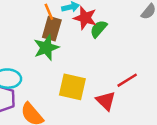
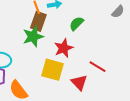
red star: (85, 18) -> (64, 48), moved, turned 30
red line: (127, 80) -> (97, 67), turned 60

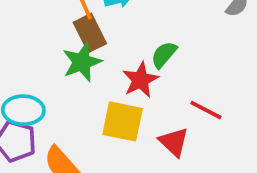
brown rectangle: (38, 21) -> (90, 33), turned -42
green semicircle: (76, 24) -> (164, 55), moved

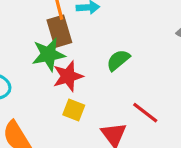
red star: (140, 80) -> (68, 76), moved
yellow square: (123, 121) -> (74, 110), size x0.6

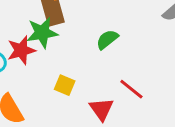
red star: (68, 76) -> (21, 50), moved

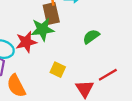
red line: (131, 89) -> (108, 75), turned -72

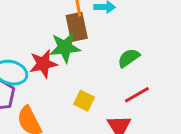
red line: (108, 75) -> (137, 95), moved

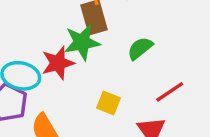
green semicircle: (129, 58) -> (140, 48), moved

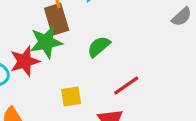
yellow square: (108, 103) -> (71, 97), turned -30

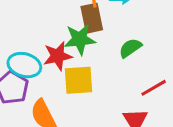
yellow square: (71, 97) -> (79, 80), moved, size x1.5

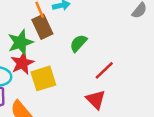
green star: (80, 39) -> (20, 42), moved

